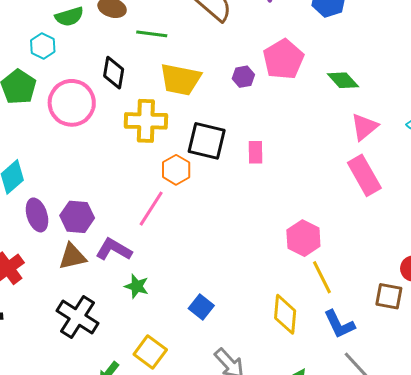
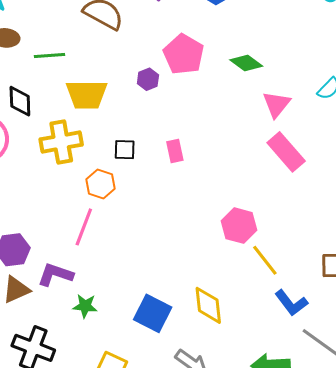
black square: (207, 141) -> (125, 150), size x0.6
blue square: (201, 307) -> (153, 313), size x1.5
yellow diamond: (285, 314) -> (208, 305), moved

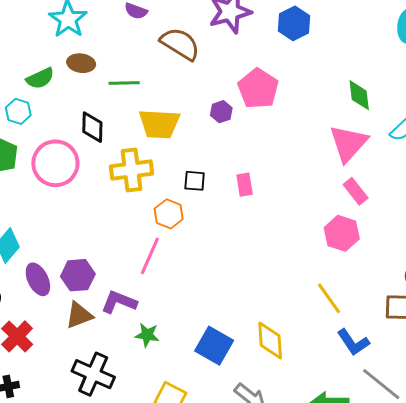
green diamond: (246, 63) -> (359, 95), moved, turned 44
pink triangle: (276, 104) -> (348, 143), size x1.4
pink rectangle: (286, 152) -> (356, 191), size x0.7
pink hexagon: (239, 226) -> (342, 233), moved

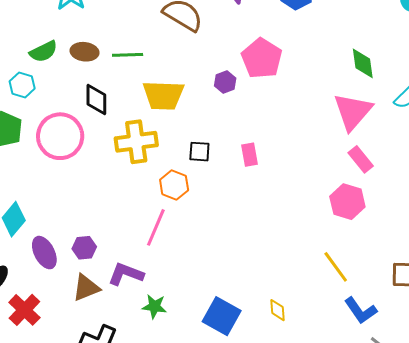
brown ellipse: (81, 63) -> (84, 52), moved
purple hexagon: (78, 275) -> (84, 248), size x0.7
yellow diamond: (270, 341) -> (277, 310), size x0.6

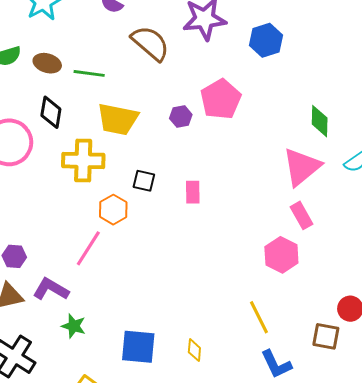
blue square: (222, 316) -> (138, 347), turned -33

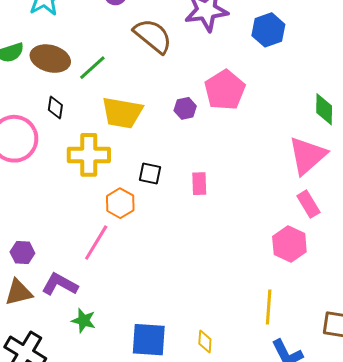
brown ellipse: (47, 63) -> (50, 59), size x1.4
green line: (89, 73) -> (92, 68), turned -48
black diamond: (51, 112) -> (55, 108), size x0.7
yellow line: (259, 317) -> (269, 307), turned 32

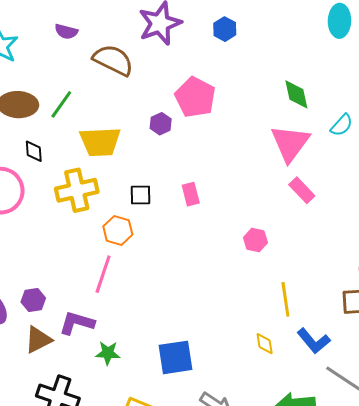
blue hexagon: (268, 30) -> (225, 29), size x0.7
pink hexagon: (289, 244) -> (255, 240), moved, size x0.7
yellow diamond: (205, 341) -> (265, 344), moved

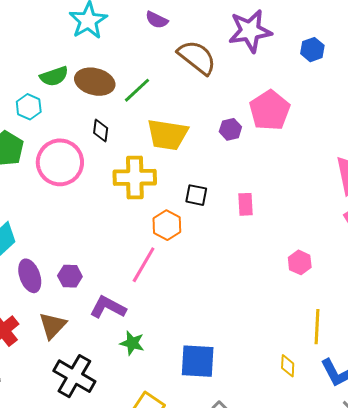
brown triangle: (38, 340) -> (53, 326), moved, turned -32

